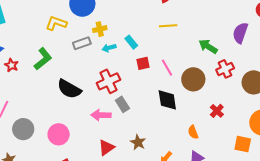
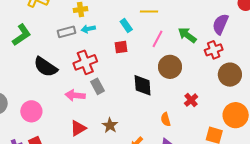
cyan rectangle: (131, 42) -> (126, 26), moved
gray rectangle: (82, 43) -> (66, 32), moved
pink line: (167, 68) -> (157, 39), moved, turned 54
red cross: (225, 69) -> (214, 50), moved

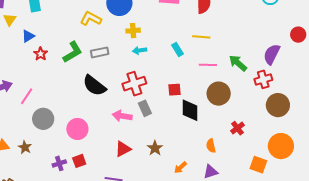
gray rectangle: (66, 32) -> (100, 52), moved
pink line: (157, 39) -> (208, 65), turned 60
red square: (121, 47) -> (175, 90), moved

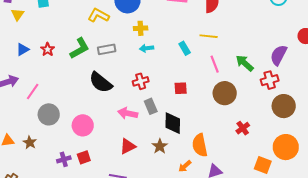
blue triangle: (28, 36) -> (23, 49), moved
pink line: (208, 65) -> (215, 64), turned 66
red cross: (134, 84) -> (141, 81), size x0.7
black diamond: (190, 110) -> (173, 123), moved
orange semicircle: (211, 146) -> (200, 145), moved, size x1.6

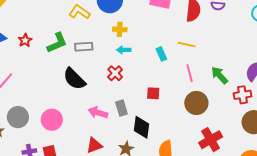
red cross: (141, 81) -> (115, 73), moved, turned -35
gray circle: (49, 114) -> (18, 117), moved
red cross: (243, 128) -> (211, 140), size x1.6

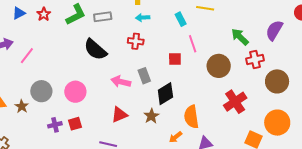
red cross: (115, 73) -> (136, 41), turned -35
pink line: (190, 73) -> (193, 44), moved
red cross: (243, 95) -> (255, 59), moved
black diamond: (142, 127) -> (165, 94), turned 55

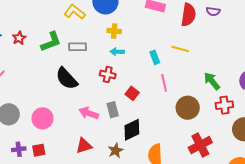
red square: (175, 59) -> (132, 93), moved, turned 32

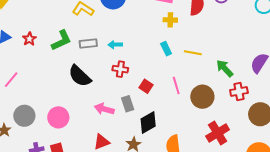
yellow cross: (114, 31) -> (170, 20), moved
yellow line: (180, 49) -> (193, 53), moved
cyan arrow: (117, 52) -> (115, 45), moved
pink line: (164, 83) -> (176, 86), moved

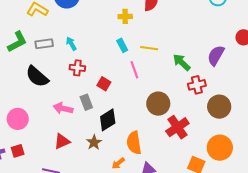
cyan arrow: (115, 45) -> (71, 44), turned 64
pink line: (176, 86) -> (134, 70), moved
brown circle: (202, 97) -> (158, 104), moved

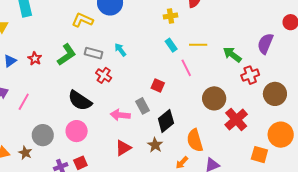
gray rectangle: (44, 44) -> (94, 53), turned 30
red cross: (77, 68) -> (104, 75), moved, turned 35
black semicircle: (37, 77) -> (80, 101), moved

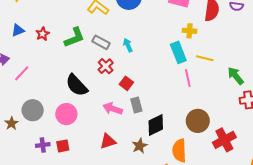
yellow cross: (170, 16) -> (190, 31), moved
cyan rectangle: (171, 45) -> (178, 52), size x1.5
red square: (158, 85) -> (126, 83), moved
brown circle: (214, 98) -> (198, 121), moved

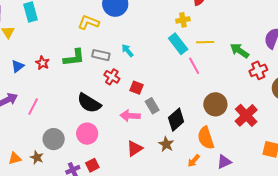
green L-shape: (74, 37) -> (74, 58), turned 30

